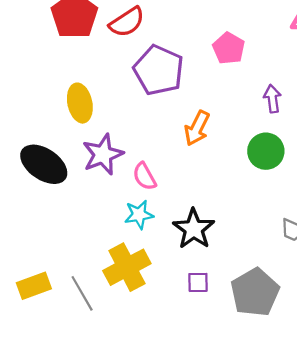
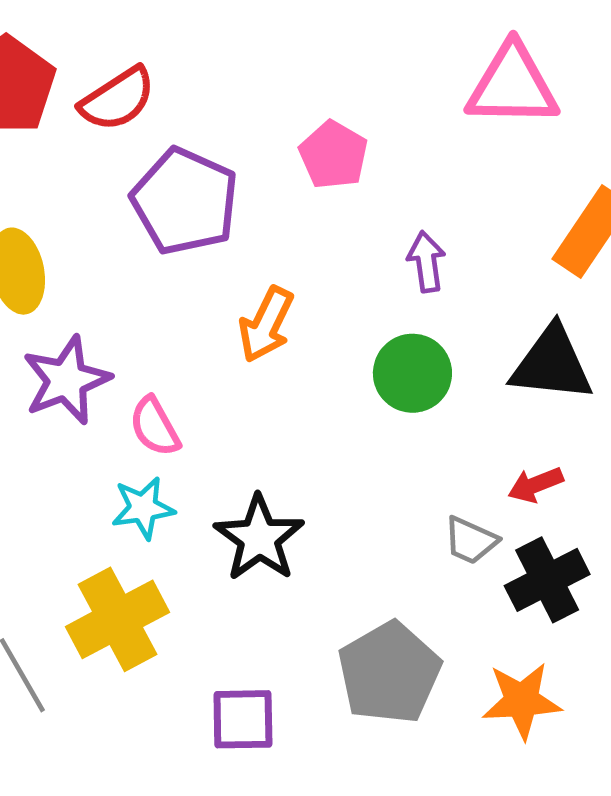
purple square: (198, 282) -> (243, 719), moved, size x1.4

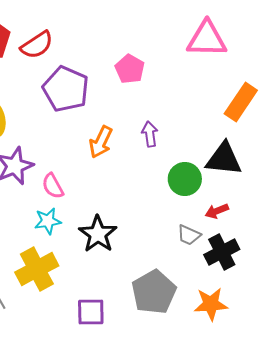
purple arrow: (426, 262) -> (150, 134), moved
green circle: (412, 373) -> (185, 179), moved

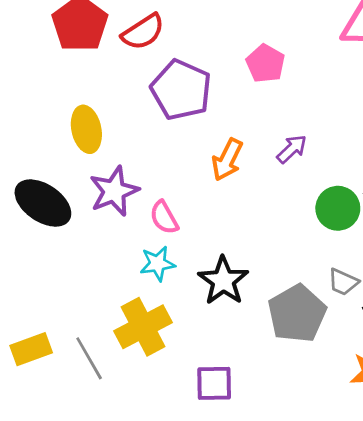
purple arrow: (150, 134) -> (292, 149), turned 55
gray pentagon: (154, 292) -> (297, 314), moved

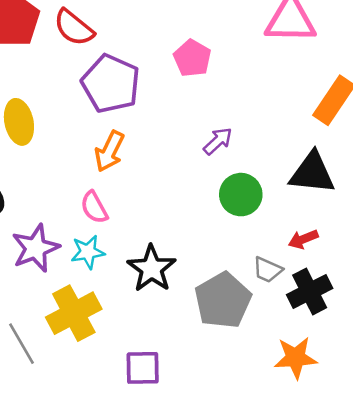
red semicircle: (143, 32) -> (74, 28), turned 72
orange arrow: (227, 160) -> (109, 151), moved
purple star: (114, 191) -> (36, 248), moved
green circle: (338, 208) -> (241, 195), moved

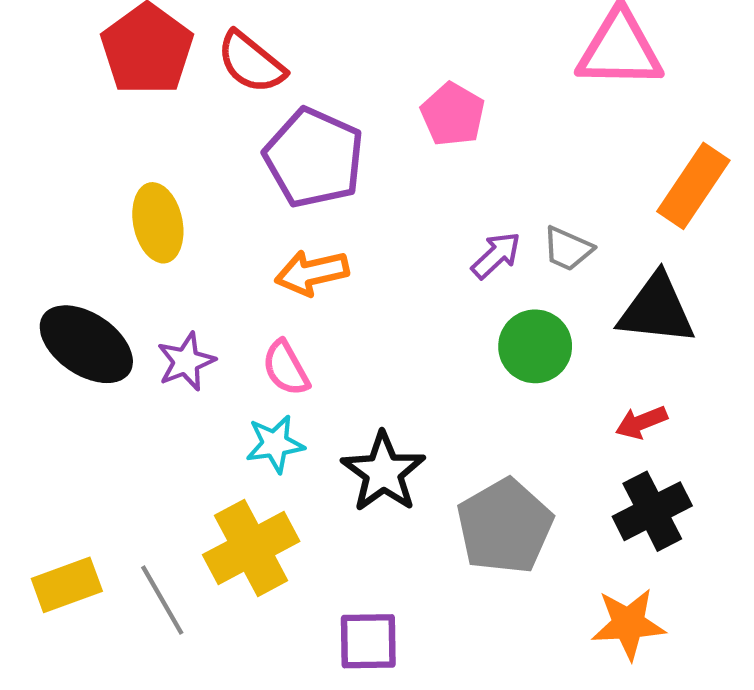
orange arrow: (109, 151) -> (312, 273), turned 51
purple star: (36, 248) -> (186, 362), moved, size x0.7
gray trapezoid: (268, 270) -> (568, 249), moved

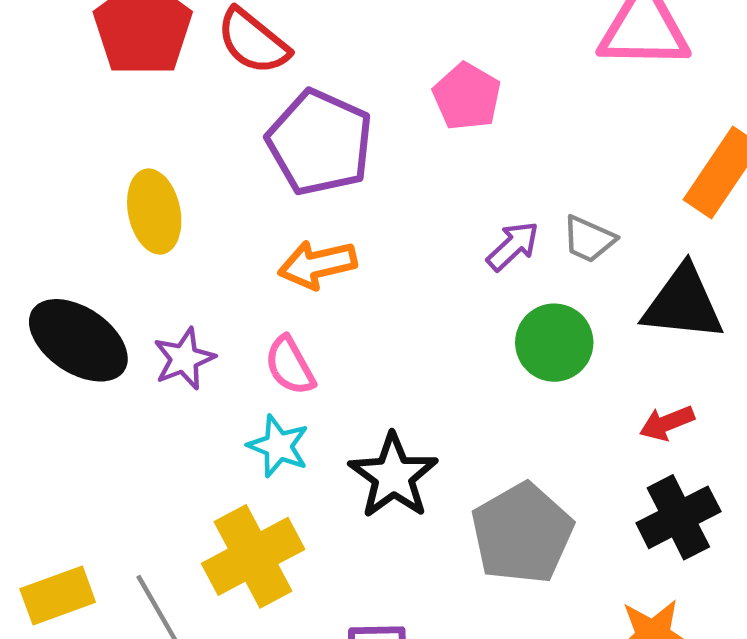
cyan star: (275, 444) -> (278, 446), turned 30

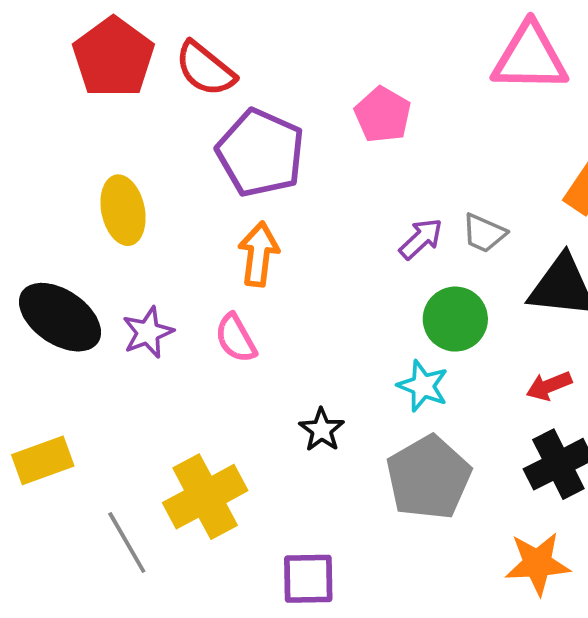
orange arrow: (317, 264) -> (259, 254), turned 110
cyan star: (278, 446) -> (423, 386), moved
black star: (393, 476) -> (322, 430), size x0.6
yellow rectangle: (58, 595) -> (43, 460), moved

